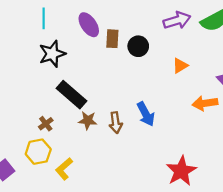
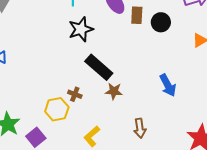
brown arrow: (116, 123) -> (140, 128), moved
brown cross: (46, 124) -> (75, 94), turned -32
yellow hexagon: (38, 152) -> (57, 109), moved

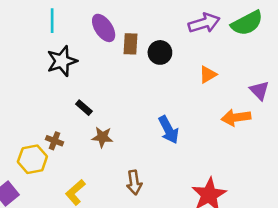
black rectangle: (99, 67) -> (84, 108), size x0.5

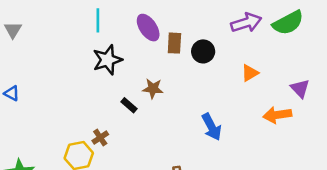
brown star: (102, 137) -> (153, 89), moved
brown cross: (55, 141) -> (100, 138), turned 35

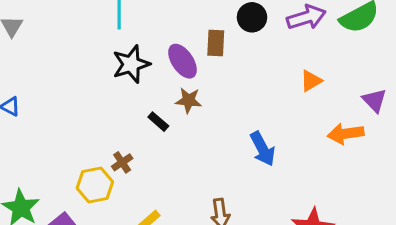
purple ellipse: (148, 28) -> (182, 61), moved
black circle: (203, 51) -> (252, 17), moved

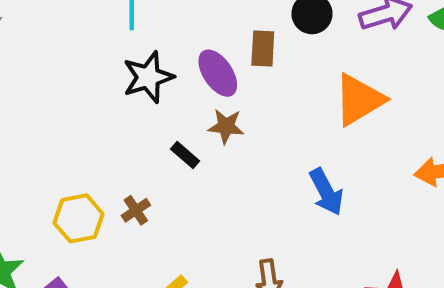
orange triangle: (311, 81) -> (359, 100), moved, size x1.8
yellow hexagon: (95, 185) -> (79, 218), moved

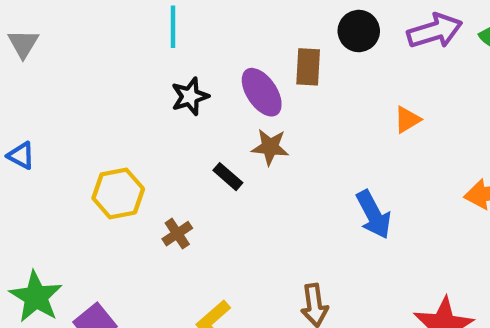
black star: (148, 77) -> (190, 96), size x0.7
orange triangle: (359, 100) -> (407, 120), size x0.5
yellow hexagon: (79, 218) -> (118, 193), moved

